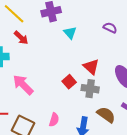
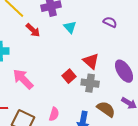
red arrow: (21, 38) -> (33, 30), moved

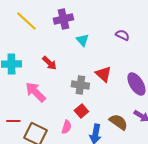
red arrow: (33, 30) -> (49, 63), moved
red square: (69, 76) -> (81, 111), moved
gray cross: (90, 83) -> (80, 85), moved

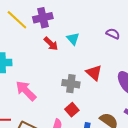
purple cross: (63, 19) -> (43, 18), moved
red arrow: (49, 63) -> (51, 44), moved

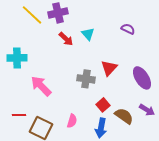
red triangle: (94, 73) -> (109, 68), turned 30
red square: (72, 110) -> (103, 105), moved

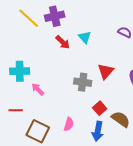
cyan cross: (17, 58) -> (20, 71), moved
pink arrow: (41, 86) -> (38, 89), size x0.6
red line: (19, 115) -> (16, 110), moved

